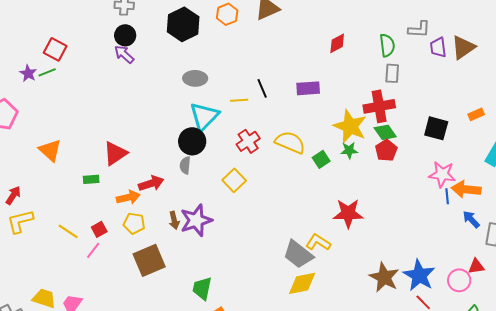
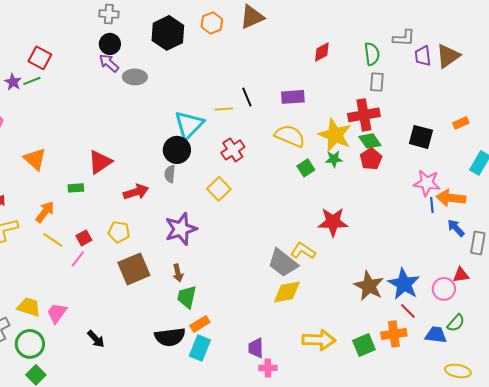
gray ellipse: (195, 78) -> (135, 77), moved
yellow semicircle: (290, 142) -> (290, 136), moved
orange arrow: (128, 197) -> (45, 212), moved, turned -40
brown arrow: (174, 220) -> (178, 273), moved

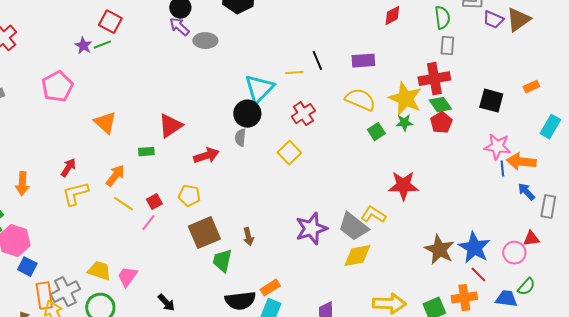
purple trapezoid: (423, 56) -> (493, 20), turned -60
purple star: (181, 229) -> (311, 229), moved
green trapezoid: (187, 297) -> (222, 261), moved

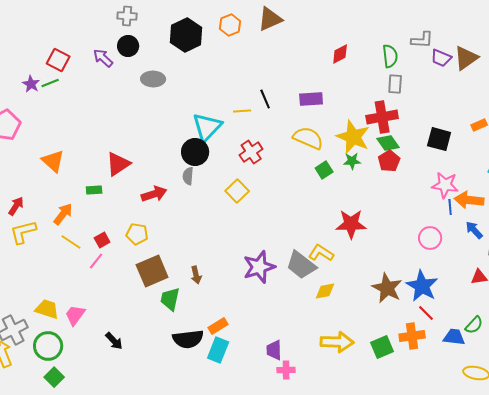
purple arrow: (179, 27) -> (103, 58), moved
pink circle: (514, 253) -> (430, 238), moved
yellow diamond: (357, 256) -> (325, 291), moved, size x0.7

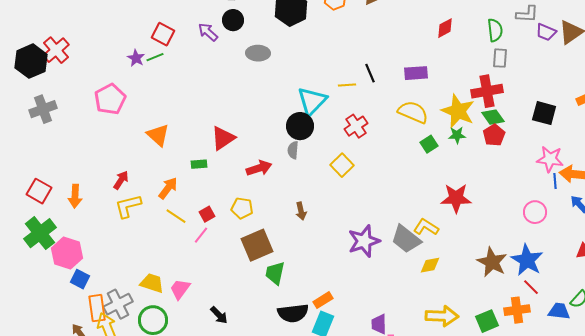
brown arrow: (196, 275) -> (301, 211), moved

